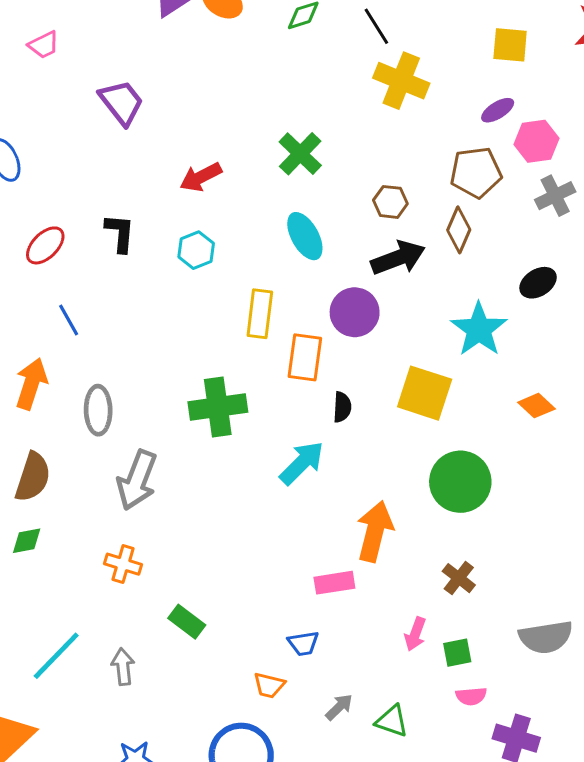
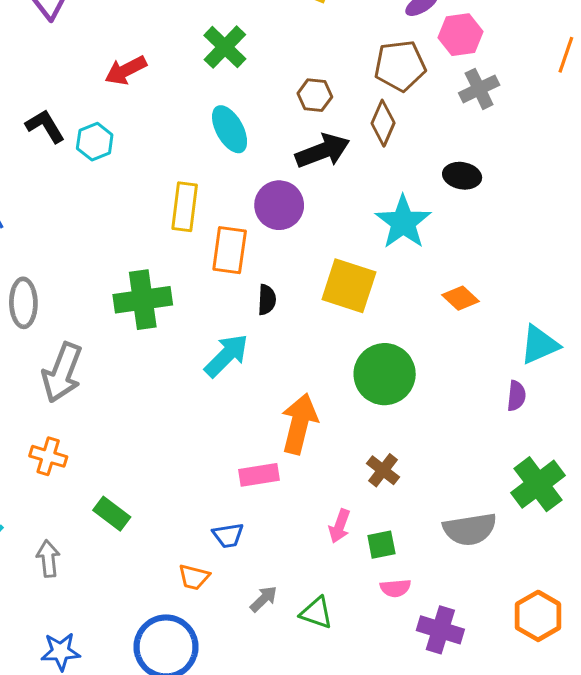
black L-shape: (120, 233) -> (45, 126), turned -36
cyan hexagon: (196, 250) -> (95, 142), moved
black ellipse: (538, 283) -> (462, 176), turned 42

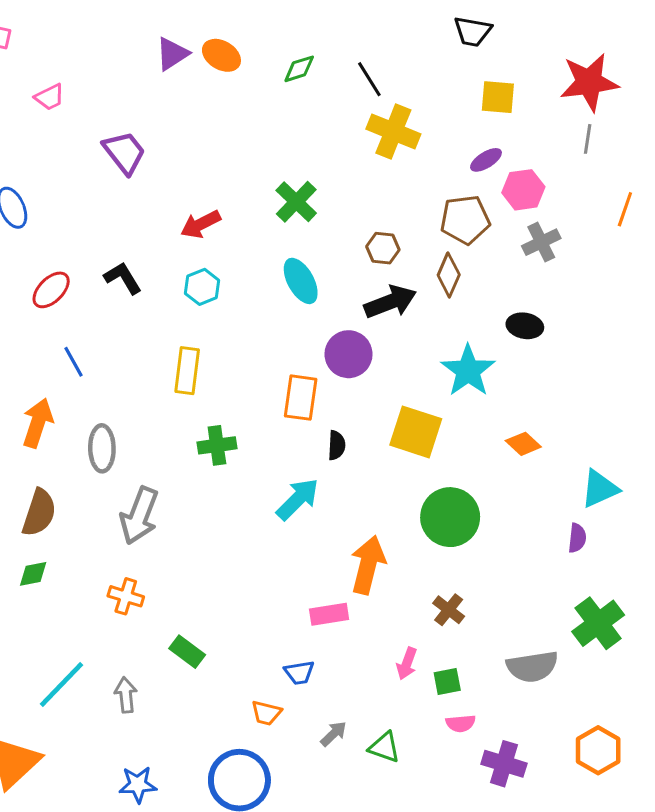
cyan hexagon: (95, 142) -> (202, 287), moved
yellow rectangle: (185, 207) -> (187, 371), moved
green cross: (143, 300) -> (217, 445), size x0.7

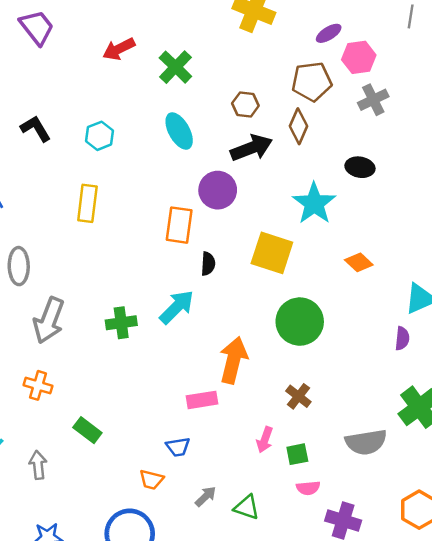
red arrow: (201, 224) -> (119, 49), moved
green cross: (217, 445) -> (121, 323), moved

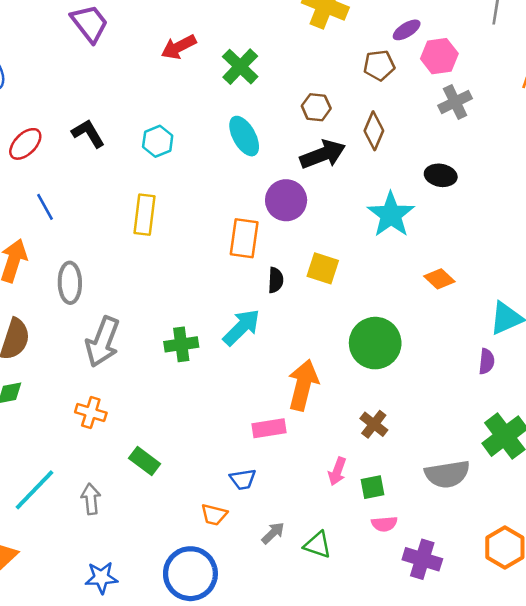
brown pentagon: (312, 82) -> (379, 65), moved, size x0.7
yellow square: (272, 253) -> (323, 268), moved, size x0.7

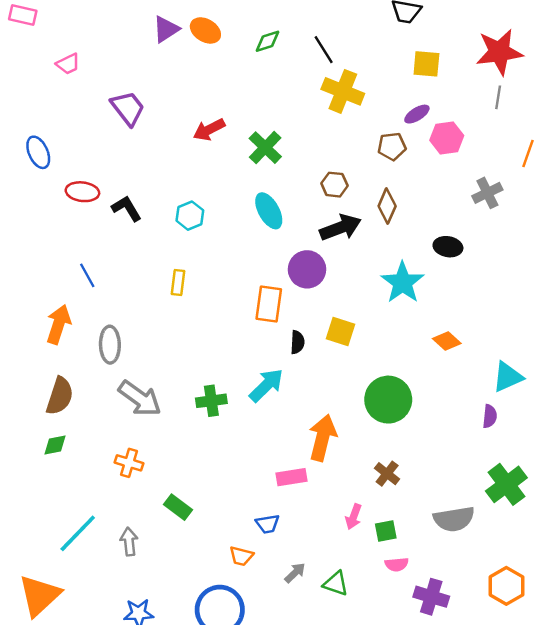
gray cross: (455, 102) -> (487, 193), moved
red ellipse: (25, 144) -> (82, 192), moved, turned 52
yellow rectangle: (145, 215) -> (178, 283), size x0.7
gray arrow: (103, 342) -> (140, 398), turned -75

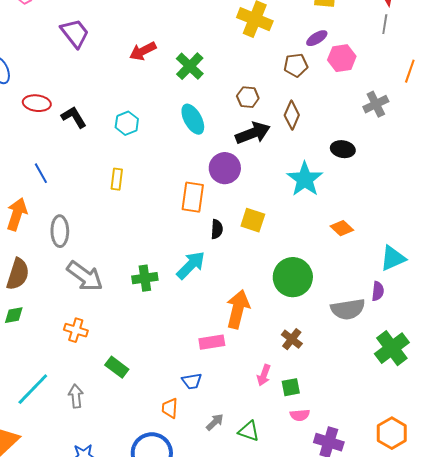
gray semicircle: (454, 519) -> (348, 309), moved
orange trapezoid: (241, 556) -> (170, 408), turned 80

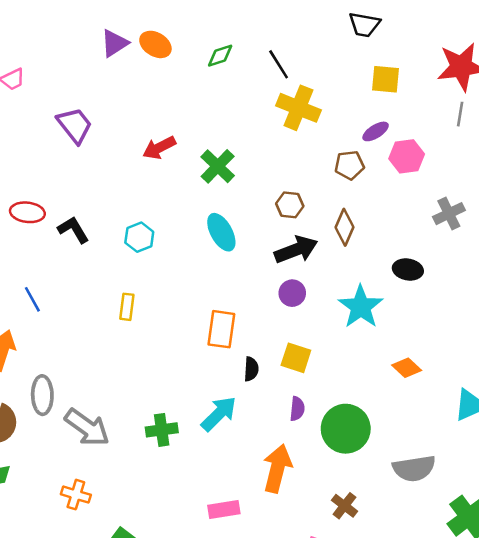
purple circle: (225, 168) -> (292, 293), moved, size x0.7
gray ellipse: (60, 231) -> (42, 395), moved
purple semicircle: (378, 291) -> (297, 409), moved
pink rectangle: (212, 342) -> (224, 509), moved

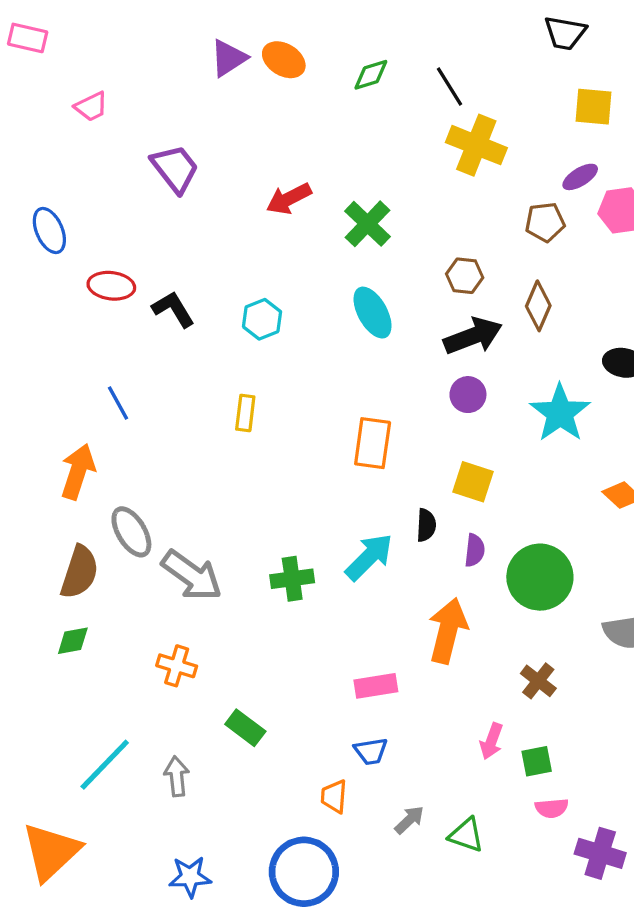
black semicircle: (251, 369) -> (426, 525), moved
gray ellipse: (42, 395) -> (131, 532), turned -30

